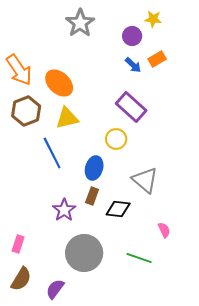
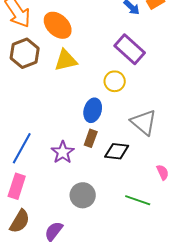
blue line: (52, 153) -> (22, 148), moved, turned 56
pink rectangle: (18, 244) -> (17, 186), size x1.4
gray circle: (84, 253) -> (83, 195), size x0.7

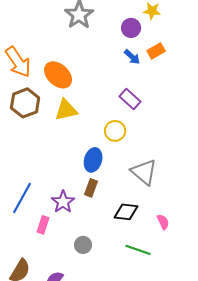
purple rectangle: (130, 49) -> (130, 99), size x0.7
black diamond: (117, 151) -> (126, 212), moved
pink rectangle: (17, 186) -> (43, 225), moved, size x0.7
gray circle: (83, 195) -> (83, 245), size x0.7

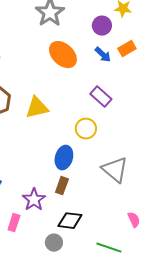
orange ellipse: (58, 75) -> (63, 55), moved
black diamond: (126, 212) -> (70, 221), moved

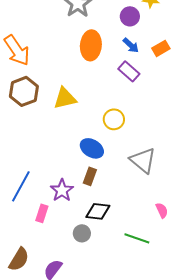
orange rectangle: (127, 49) -> (161, 48), moved
orange ellipse: (63, 55) -> (91, 45), turned 52
purple rectangle: (101, 97) -> (129, 71), moved
blue ellipse: (64, 158) -> (92, 148), turned -75

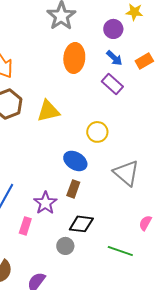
pink semicircle: (162, 210) -> (145, 223), turned -126

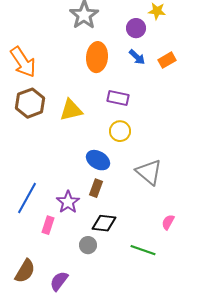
purple rectangle: (112, 84) -> (118, 98), moved, turned -30

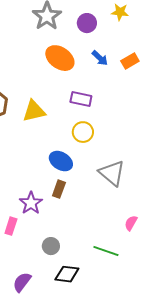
purple circle: (136, 28) -> (87, 23), moved
orange ellipse: (97, 57) -> (60, 58), turned -60
black diamond: (104, 223) -> (67, 274), moved

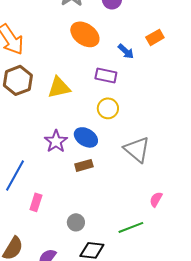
blue arrow: (100, 58) -> (126, 51), moved
brown rectangle: (59, 189) -> (84, 165), turned 54
purple star: (31, 203) -> (56, 141), moved
green line: (106, 251) -> (131, 227), turned -40

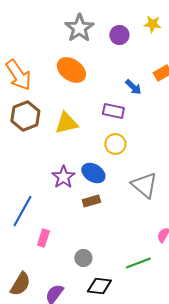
orange ellipse: (85, 34) -> (71, 70), moved

